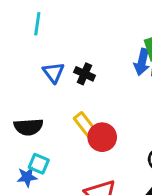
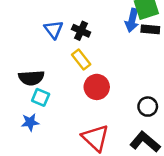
yellow rectangle: (84, 124) -> (81, 60), moved
cyan square: (39, 164) -> (41, 97), moved

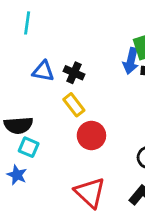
blue triangle: (54, 29) -> (43, 71), turned -42
blue star: (30, 122) -> (17, 175), turned 30

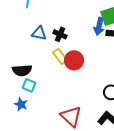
red circle: (91, 136) -> (74, 60), moved

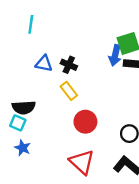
red circle: (74, 60) -> (85, 122), moved
cyan square: (29, 85) -> (18, 123), moved

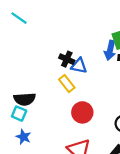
cyan line: (31, 24) -> (19, 18), moved, turned -63
blue triangle: (44, 64) -> (79, 66), moved

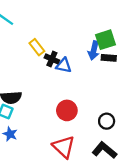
yellow rectangle: (67, 84) -> (37, 47), moved

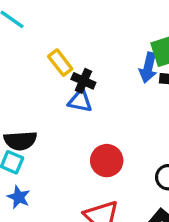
blue triangle: (64, 65) -> (80, 101), moved

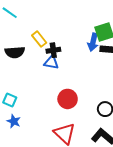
black cross: (83, 81) -> (53, 50), turned -32
black semicircle: (20, 141) -> (15, 52), moved

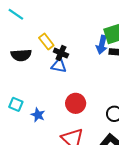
black cross: (53, 50) -> (61, 53), turned 32
blue star: (14, 121) -> (38, 115), moved

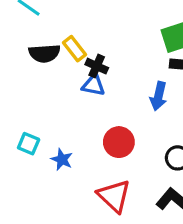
blue arrow: (102, 45) -> (158, 96), moved
black semicircle: (21, 55) -> (44, 53), moved

